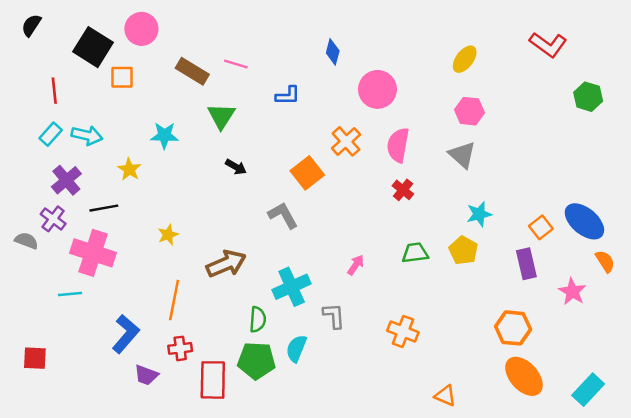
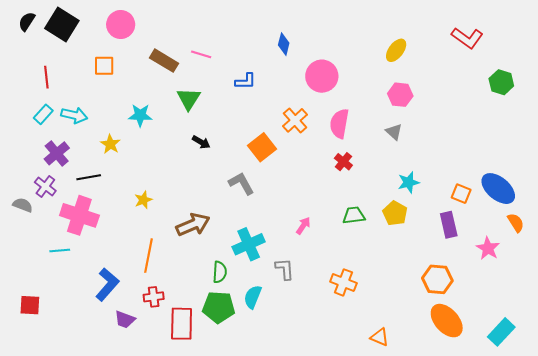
black square: (93, 47) -> (62, 25), moved
gray triangle: (462, 155) -> (394, 132), size x0.7
orange square: (541, 227) -> (461, 194), turned -30

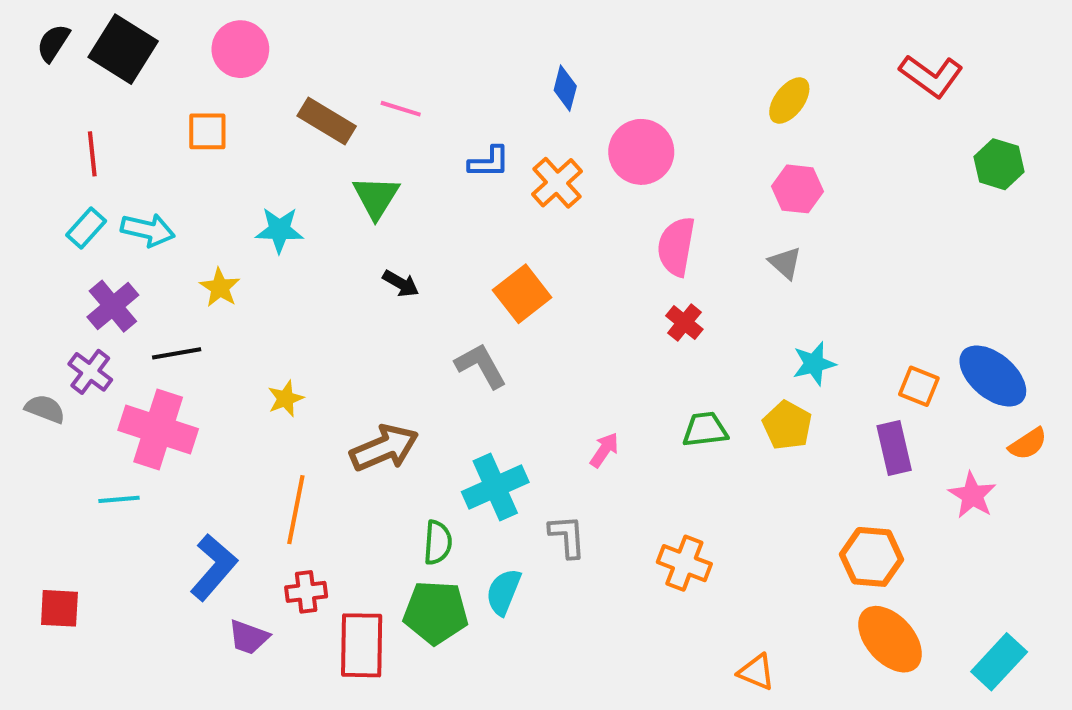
orange cross: (295, 120) -> (557, 183), moved
orange semicircle: (516, 223) -> (1028, 444), turned 90

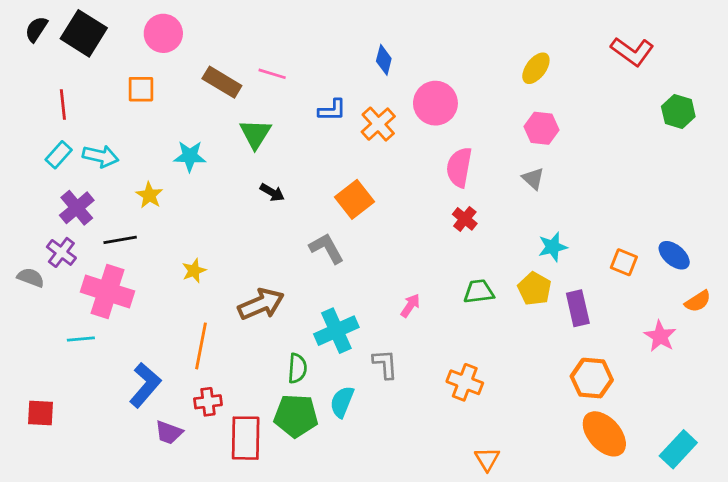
blue ellipse: (993, 376) -> (674, 255), size x0.7
purple rectangle: (894, 448) -> (578, 308), moved
orange triangle: (756, 672) -> (487, 459), moved, turned 36

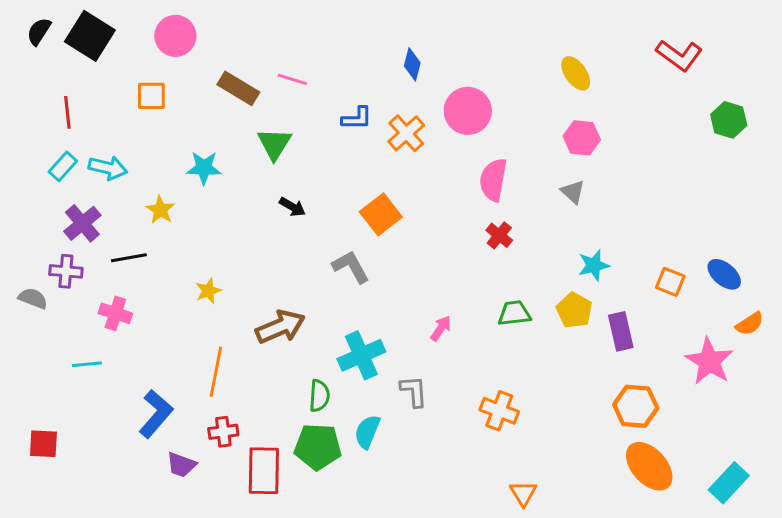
yellow ellipse: (536, 68) -> (576, 73), turned -72
purple cross: (61, 252) -> (66, 271), turned -32
pink cross: (107, 292) -> (115, 313), size x0.6
pink star: (660, 336) -> (709, 361), size x1.4

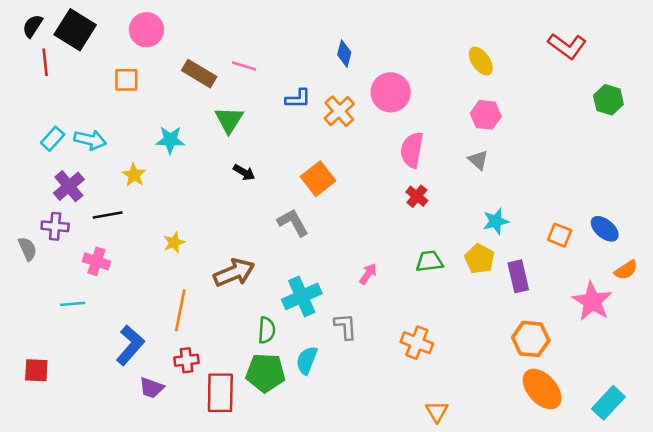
red line: (67, 112) -> (45, 62), moved
gray semicircle: (33, 298) -> (28, 249), turned 45

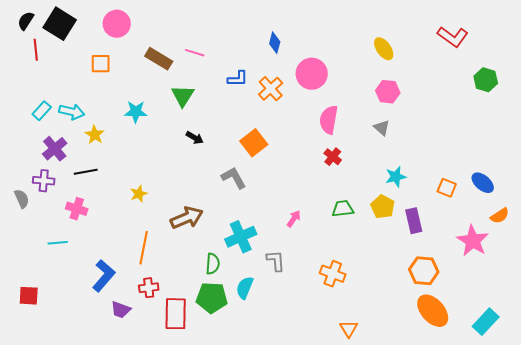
yellow star: (134, 175) -> (95, 135), moved

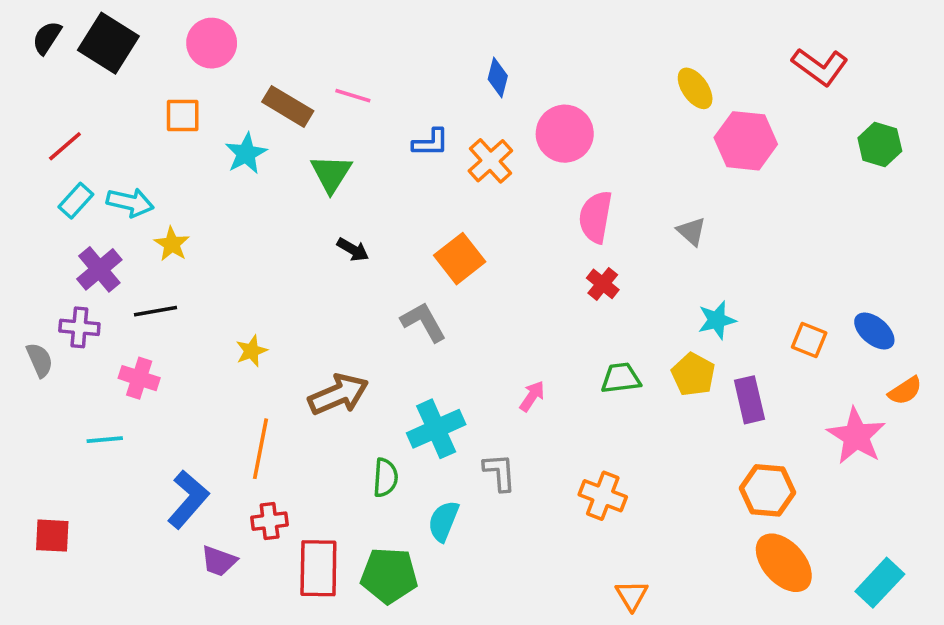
red line: (36, 50) -> (65, 146), moved, turned 55
pink hexagon: (388, 92) -> (746, 141), moved, size x1.4
cyan star: (136, 112) -> (246, 154), moved, turned -30
green pentagon: (212, 298) -> (389, 575), moved

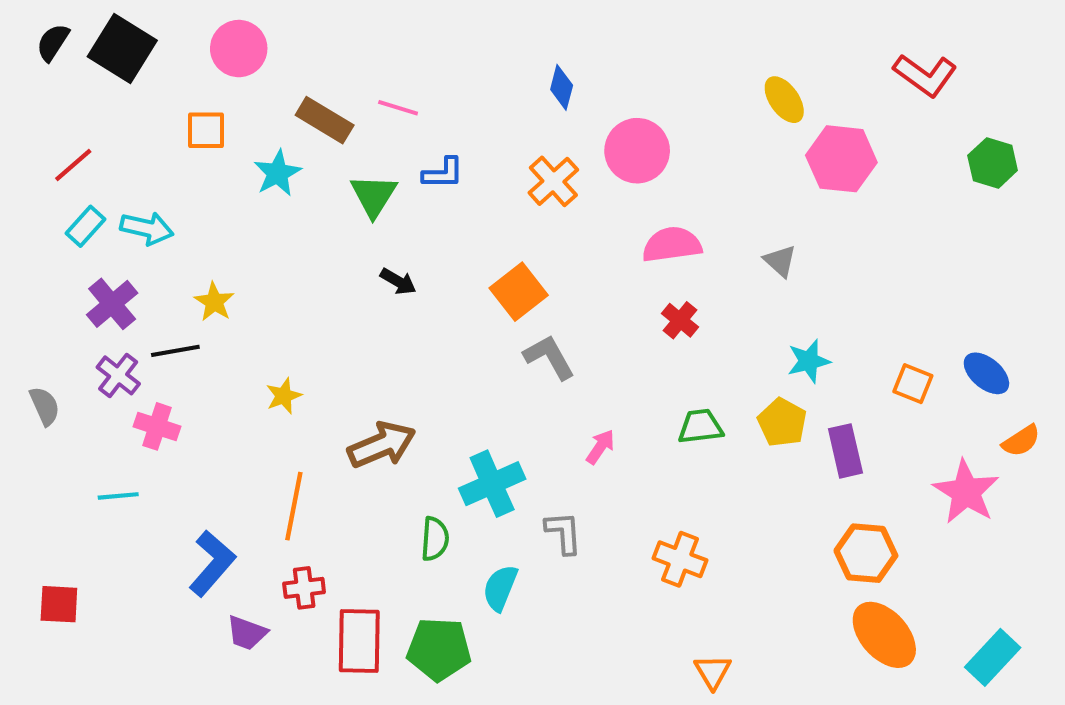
blue L-shape: (431, 143) -> (443, 173), moved
pink semicircle: (595, 217) -> (672, 245), turned 72
yellow star: (172, 244) -> (214, 302), moved
gray L-shape: (423, 322) -> (549, 357), moved
purple cross: (79, 327) -> (118, 375), moved, turned 33

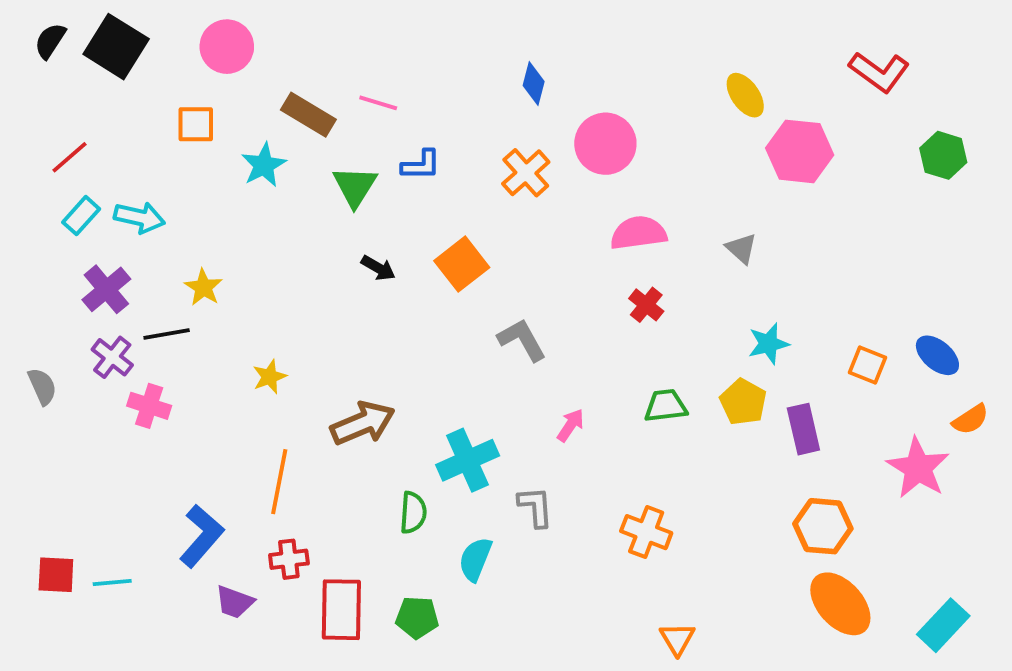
orange square: (519, 292) -> (462, 264), moved
cyan line: (118, 496) -> (112, 583), moved
green pentagon: (439, 649) -> (417, 617), size x0.7

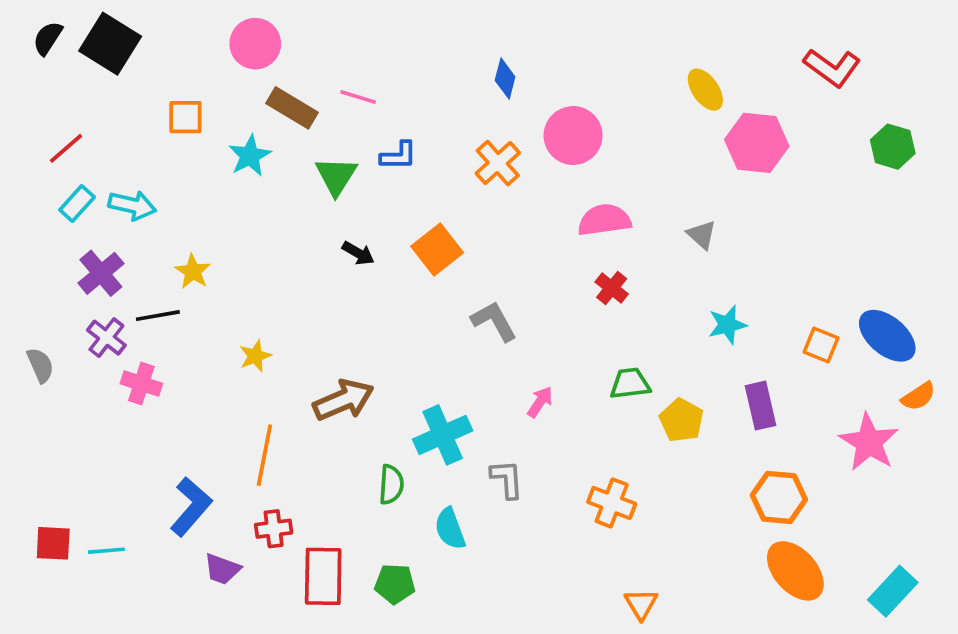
pink circle: (227, 47) -> (255, 44), moved
blue ellipse: (937, 355) -> (887, 336), size x1.4
yellow pentagon: (743, 402) -> (681, 420), moved
cyan semicircle: (475, 559) -> (450, 529), turned -42

